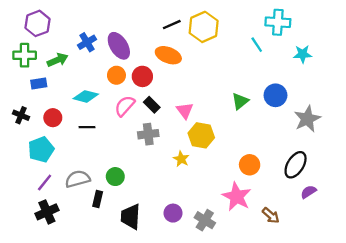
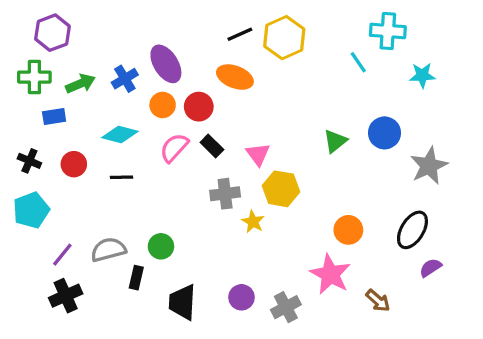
blue cross: (87, 42) -> (125, 79), moved
gray cross: (148, 134) -> (225, 194), moved
cyan pentagon: (41, 149) -> (31, 210), moved
gray cross: (205, 220) -> (286, 307), turned 30

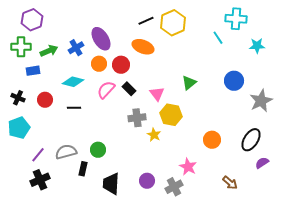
green triangle: (335, 141) -> (189, 83), moved
pink star: (330, 274) -> (188, 167), moved, size x0.7

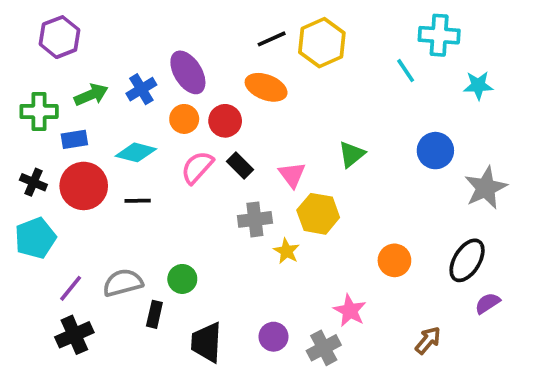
green cross: (21, 47) -> (39, 111), moved
blue rectangle: (33, 71) -> (74, 139), moved
red circle: (45, 100) -> (84, 186), size x1.6
brown arrow: (230, 183) -> (428, 340), turned -91

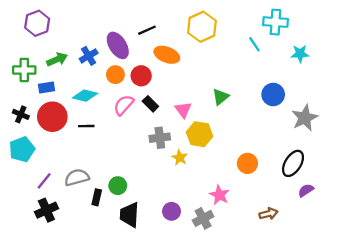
black line: (272, 39) -> (147, 30), moved
green circle: (182, 279) -> (118, 186), moved
brown arrow: (428, 340) -> (268, 214), turned 36

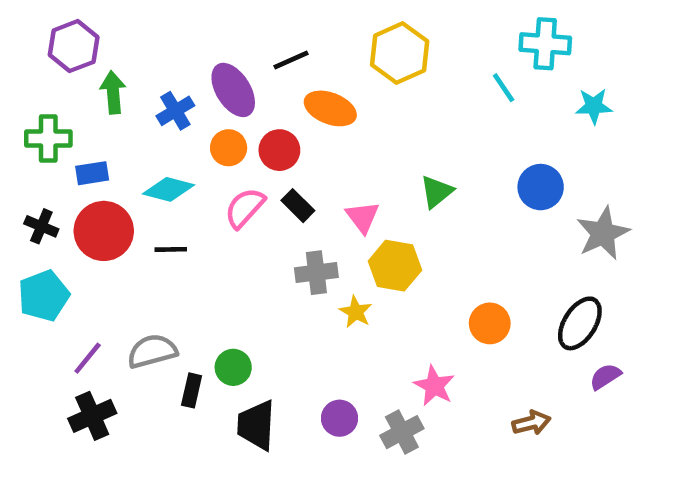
green arrow: (57, 59) -> (113, 92), moved, turned -72

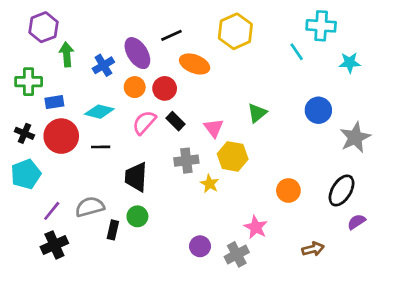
black trapezoid: (256, 425) -> (136, 177), moved

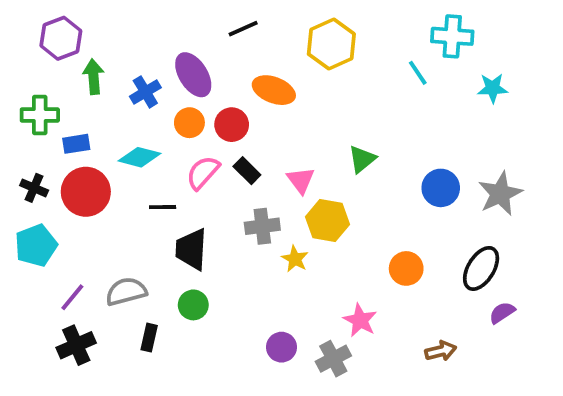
black line: (171, 35) -> (243, 29), moved
blue circle: (318, 110) -> (441, 188), moved
black line: (101, 147) -> (163, 207), moved
black rectangle: (113, 230) -> (149, 338), moved

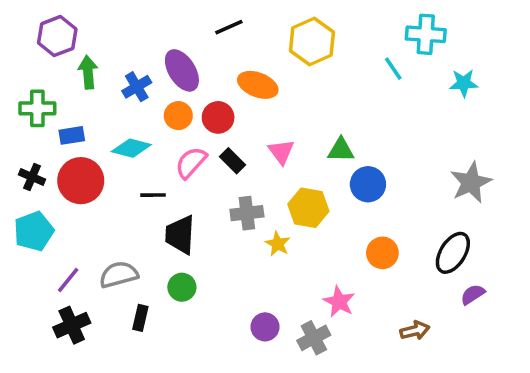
green triangle: (362, 159) -> (341, 150), turned 40
pink triangle: (301, 180) -> (281, 152), moved
blue circle: (441, 188) -> (368, 184), moved

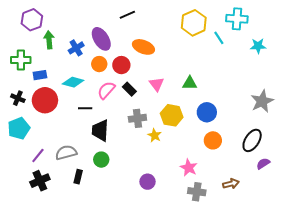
yellow hexagon: (312, 42) -> (194, 23), moved
blue circle: (368, 184) -> (207, 112), moved
gray cross: (314, 338) -> (197, 192), moved, turned 36

